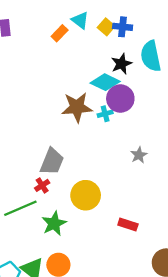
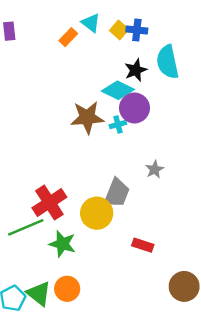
gray trapezoid: (52, 162) -> (117, 193), moved
red cross: (42, 185) -> (49, 203), size x2.0
green star: (54, 223) -> (62, 244), turned -30

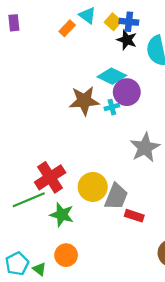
black star: (136, 70) -> (127, 40), moved, turned -30
gray star: (155, 169) -> (145, 148), size x1.8
gray trapezoid: (117, 193) -> (116, 197), moved
green triangle: (39, 294) -> (39, 269), moved, size x0.6

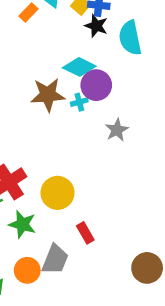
gray star: (145, 148) -> (117, 130), moved, size x0.7
gray trapezoid: (116, 197) -> (55, 259), moved
red rectangle: (134, 216) -> (85, 233), moved, turned 42

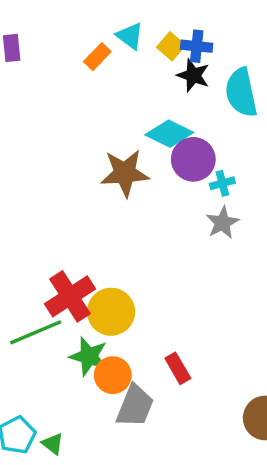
cyan cross: (79, 102) -> (222, 183), moved
yellow circle: (57, 193) -> (111, 312), moved
orange circle: (27, 270) -> (113, 375), moved

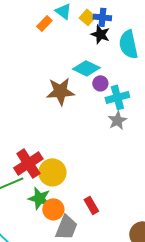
purple circle: (193, 159) -> (100, 83), size x0.6
cyan cross: (222, 183) -> (117, 97), size x1.6

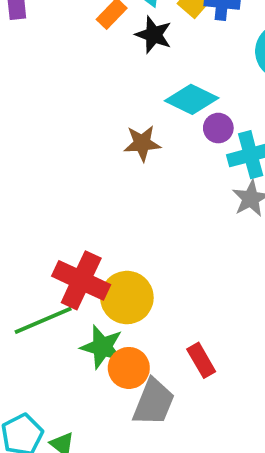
black star: (100, 34) -> (154, 35), moved
brown star: (60, 91) -> (142, 143), size x0.7
red cross: (28, 163) -> (81, 280), turned -32

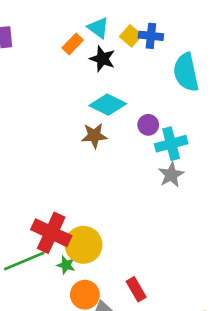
cyan diamond: (192, 99) -> (108, 105), moved
green star: (102, 347) -> (66, 265), moved, size x0.6

